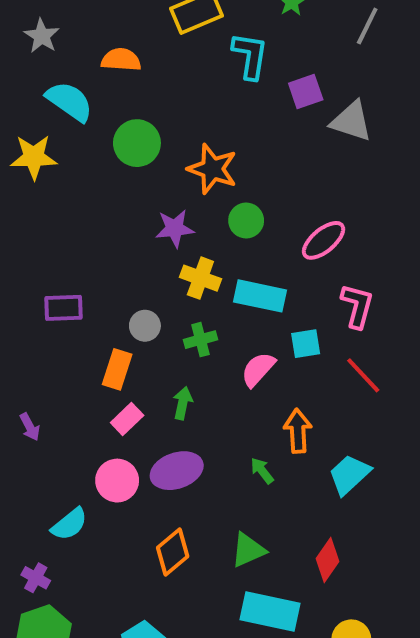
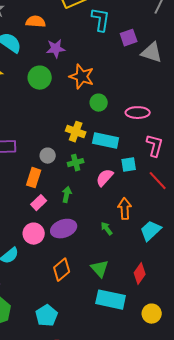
green circle: (137, 143) -> (40, 78), moved
purple star: (175, 228) -> (56, 49), moved
pink ellipse: (324, 240) -> (138, 113), turned 40
green triangle: (248, 550) -> (100, 269), turned -48

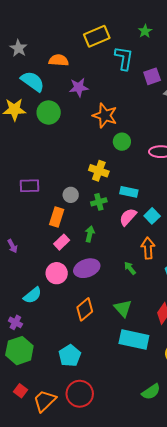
green circle: (40, 78) -> (49, 112), moved
cyan rectangle: (106, 141) -> (129, 192), moved, size x0.7
cyan square: (129, 165) -> (152, 216), moved, turned -35

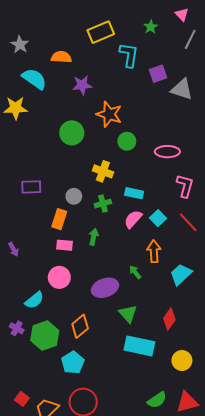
green circle: (49, 112) -> (72, 133), moved
pink rectangle: (62, 242) -> (64, 245), turned 49
purple ellipse: (87, 268) -> (105, 288), moved
orange diamond: (85, 309) -> (80, 326), moved
green hexagon: (19, 351) -> (45, 336), moved

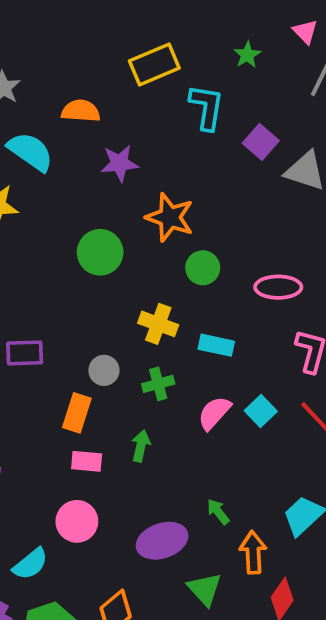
purple square: (158, 74) -> (261, 142), turned -30
cyan rectangle: (134, 193) -> (216, 345), moved
orange arrow: (154, 251) -> (253, 552), moved

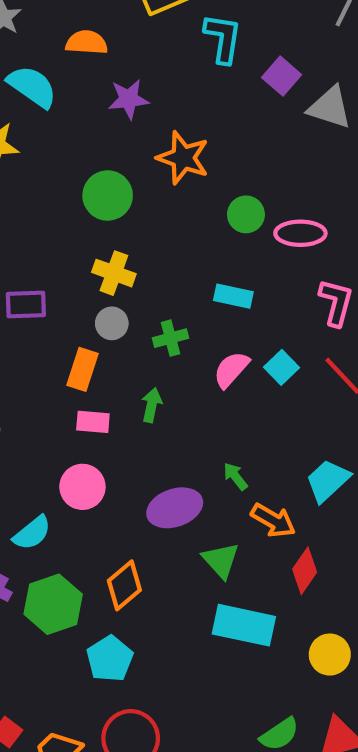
green circle: (203, 268) -> (246, 214), moved
yellow cross: (158, 324) -> (114, 273), moved
orange arrow: (253, 552) -> (273, 520), turned 123

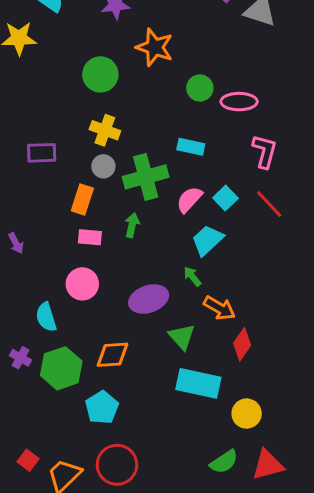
green cross: (170, 338) -> (146, 177), size x1.8
cyan trapezoid: (328, 481) -> (207, 240), moved
cyan semicircle: (32, 533) -> (46, 317), turned 112
orange diamond: (124, 585) -> (112, 355), turned 36
yellow circle: (330, 655) -> (247, 414), moved

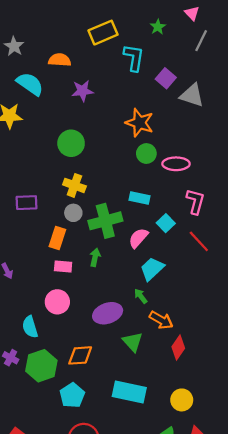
orange star: (155, 47) -> (140, 123), moved
cyan square: (225, 198) -> (166, 223), moved
cyan rectangle: (198, 383) -> (129, 392), moved

